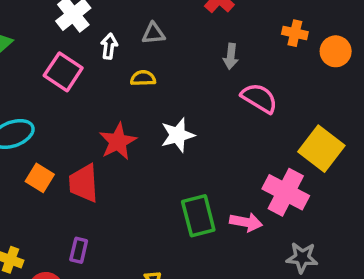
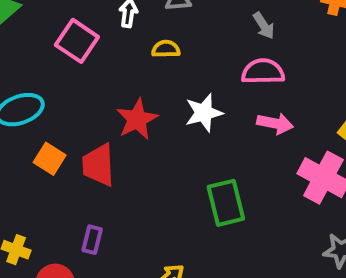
gray arrow: (231, 56) -> (264, 26), turned -40
pink semicircle: (259, 98) -> (263, 72), moved, turned -33
pink arrow: (246, 222) -> (275, 123), moved

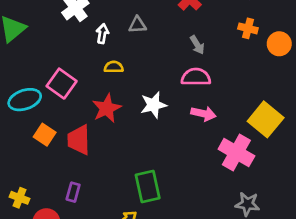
pink square: (77, 41) -> (62, 84), moved
yellow semicircle: (166, 49) -> (114, 67), moved
green rectangle: (226, 203) -> (148, 186), moved

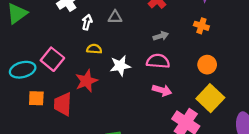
orange circle: (279, 44) -> (207, 65), moved
gray arrow: (197, 45) -> (161, 36), turned -80
white star: (154, 105) -> (120, 66), moved
orange square: (45, 135) -> (36, 98), turned -35

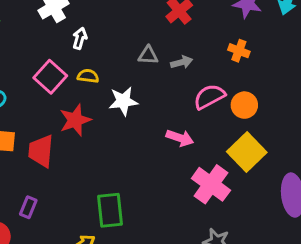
gray triangle: (115, 17) -> (148, 55), moved
pink square: (52, 59) -> (50, 77), moved
pink semicircle: (158, 61) -> (209, 97), moved, turned -35

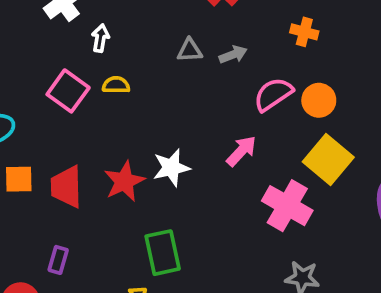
white star: (123, 101) -> (171, 168), moved
red star: (75, 120) -> (124, 181), moved
pink arrow: (180, 138) -> (241, 151), turned -60

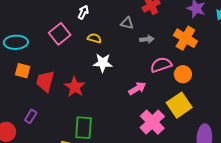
orange cross: (304, 32) -> (185, 38), size x1.6
gray triangle: (190, 50) -> (127, 23), moved
yellow semicircle: (116, 85) -> (94, 38), moved
white star: (171, 168) -> (103, 63), moved
red star: (124, 181) -> (75, 87), turned -30

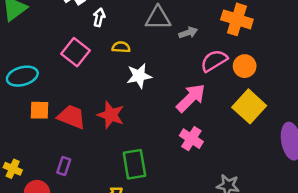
gray triangle: (127, 23) -> (158, 18), size x1.5
red trapezoid: (45, 81) -> (72, 117), turned 110
pink arrow: (137, 88) -> (191, 98), size x1.4
pink cross: (152, 122) -> (191, 139), moved, size x0.7

